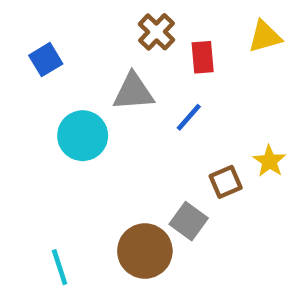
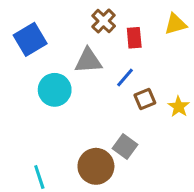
blue square: (46, 60) -> (30, 39), size x1.5
brown square: (226, 182) -> (145, 99), moved

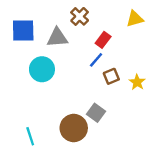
red rectangle: (134, 38) -> (103, 40), moved, turned 42
blue square: (30, 39) -> (23, 30), turned 30
gray triangle: (88, 61) -> (57, 38), moved

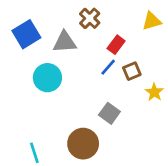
blue square: (23, 30) -> (26, 34), turned -30
brown square: (111, 76) -> (132, 71), moved
gray square: (96, 113) -> (109, 113), moved

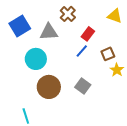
yellow triangle: (152, 21) -> (115, 16), turned 35
brown square: (132, 71) -> (108, 54), moved
brown circle: (83, 144) -> (49, 87), moved

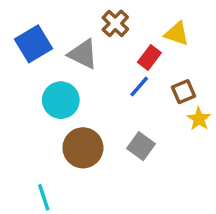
yellow triangle: (115, 16) -> (177, 34), moved
gray triangle: (49, 32) -> (83, 54), turned 30

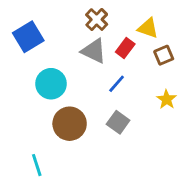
gray triangle: (83, 54) -> (94, 51), moved
blue line: (139, 86) -> (117, 84), moved
brown square: (184, 92) -> (164, 55), moved

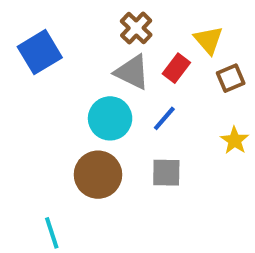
yellow triangle: (148, 28) -> (208, 40), turned 30
cyan circle: (51, 84) -> (110, 118), moved
gray square: (118, 122) -> (166, 173), turned -35

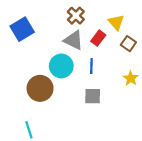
brown square: (231, 78) -> (128, 44), turned -32
blue line: (164, 118) -> (91, 66), turned -40
brown circle: (98, 175) -> (40, 88), moved

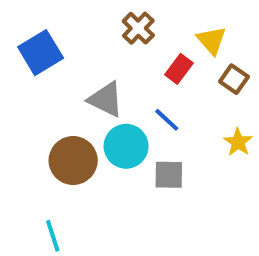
gray triangle: (74, 40) -> (106, 99), moved
cyan circle: (61, 66) -> (126, 146), moved
blue line: (91, 66) -> (167, 120), turned -48

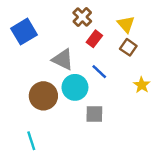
red rectangle: (179, 69) -> (94, 39), moved
brown square: (234, 79) -> (128, 47), moved
gray square: (169, 175) -> (94, 114), moved

